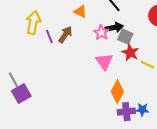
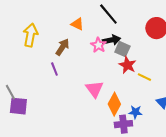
purple line: (49, 37) -> (54, 69), moved
pink triangle: (104, 62) -> (94, 89), moved
purple square: (21, 94) -> (18, 106), turned 36
blue star: (142, 110) -> (135, 112), moved

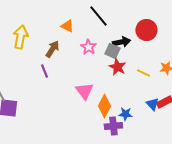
black arrow: (111, 40) -> (121, 42), moved
yellow line: (144, 77) -> (143, 73), moved

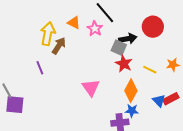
yellow arrow: (20, 37) -> (48, 34), moved
pink star: (88, 47) -> (95, 29), moved
purple line: (44, 71) -> (40, 68), moved
orange diamond: (104, 106) -> (131, 91), moved

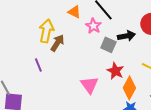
orange triangle: (74, 23) -> (74, 12), moved
gray square: (119, 48) -> (108, 45), moved
red star: (124, 64) -> (115, 71), moved

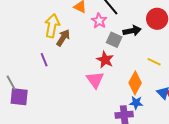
red star: (115, 71) -> (105, 60), moved

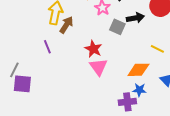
red star: (105, 60) -> (93, 49), moved
gray line: (11, 83) -> (14, 70), turned 56
orange diamond: (135, 83) -> (138, 70), turned 60

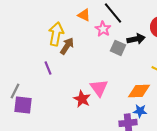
red star: (93, 49) -> (82, 99), moved

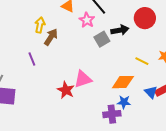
yellow arrow: (56, 34) -> (40, 25), size x0.7
gray square: (118, 48) -> (102, 39), turned 35
pink triangle: (99, 88) -> (83, 79), turned 48

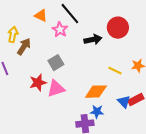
gray square: (102, 39) -> (56, 63), moved
red star: (66, 90) -> (38, 83), moved, turned 30

